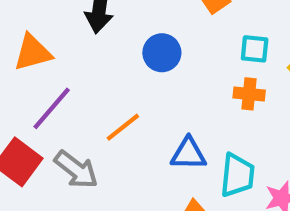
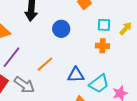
cyan trapezoid: (237, 175) -> (99, 84), turned 50

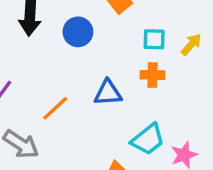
blue circle: (61, 29) -> (78, 32), moved
blue triangle: (76, 75) -> (108, 93), moved

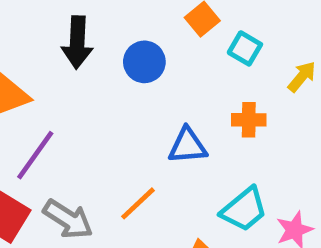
cyan square: (154, 39) -> (245, 48), moved, turned 30
orange line: (55, 108) -> (138, 203), moved

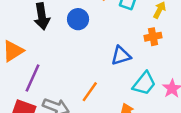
orange cross: (249, 120) -> (153, 37), moved
blue triangle: (188, 146) -> (121, 56), moved

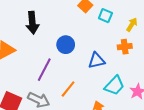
blue circle: (78, 19) -> (66, 45), moved
purple line: (32, 78) -> (44, 70), moved

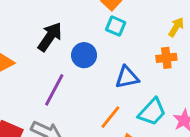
cyan square: (105, 16) -> (116, 26), moved
black arrow: (32, 23) -> (50, 37), moved, turned -140
orange line: (68, 89) -> (110, 117), moved

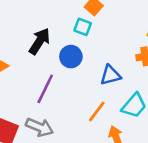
cyan square: (116, 26) -> (83, 27), moved

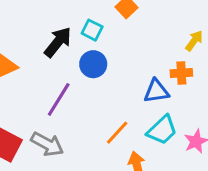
cyan square: (83, 27) -> (92, 30), moved
blue triangle: (110, 75) -> (156, 91), moved

